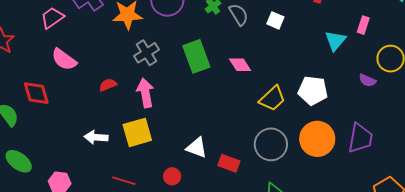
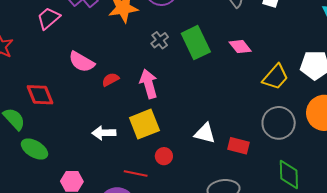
gray cross: (147, 53) -> (160, 40), moved, size x0.7
pink semicircle: (64, 59) -> (82, 62), moved
green ellipse: (19, 161) -> (34, 149), moved
red circle: (172, 176) -> (164, 156), moved

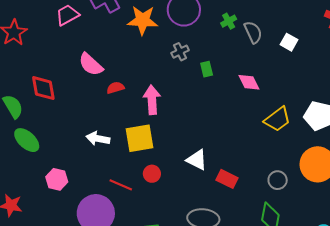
gray cross: (160, 40) -> (180, 52), moved
green rectangle: (196, 43) -> (207, 69), size x0.5
gray circle: (279, 123) -> (278, 180), moved, size x0.6

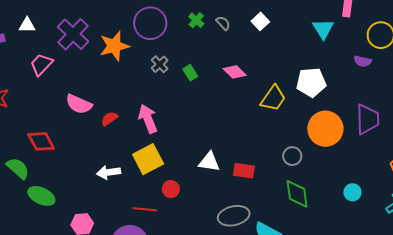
gray semicircle: (253, 32) -> (223, 23), size x0.7
white square: (289, 42) -> (260, 21), turned 36

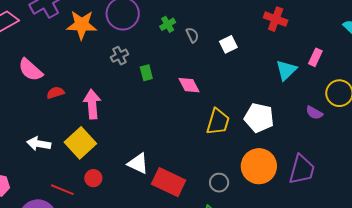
yellow trapezoid: (273, 98) -> (218, 122), turned -36
yellow square: (148, 159) -> (80, 143), turned -32
red rectangle: (244, 171) -> (169, 182), size x1.5

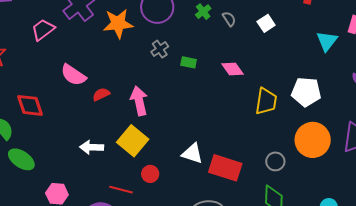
green rectangle: (146, 73) -> (189, 62), turned -56

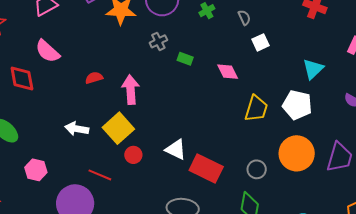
gray semicircle: (229, 19) -> (244, 18), moved
white square: (266, 23) -> (261, 42), moved
cyan triangle: (327, 41) -> (313, 69), moved
pink semicircle: (73, 75) -> (48, 51), moved
red circle: (150, 174) -> (133, 155), moved

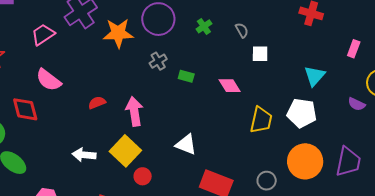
white square: (261, 42) -> (260, 54), turned 30
white triangle: (176, 149) -> (186, 144), moved

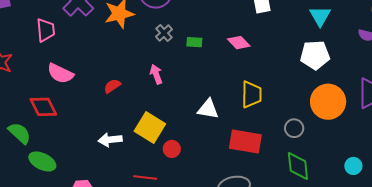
pink trapezoid: (43, 34) -> (46, 30), turned 130
pink arrow: (134, 111) -> (156, 74), moved, size x0.7
yellow trapezoid: (261, 120) -> (251, 94), moved

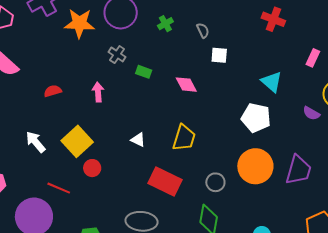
cyan triangle: (320, 16) -> (272, 82), turned -35
gray cross: (164, 33) -> (117, 55), turned -30
white triangle: (208, 109) -> (138, 140), size x0.7
white arrow: (110, 140) -> (36, 142), turned 40

